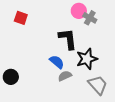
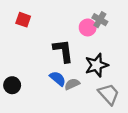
pink circle: (79, 11) -> (88, 27), moved
black L-shape: (68, 39) -> (63, 51), moved
blue semicircle: (57, 62) -> (58, 79), moved

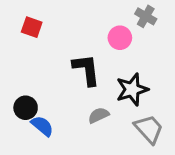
gray cross: (100, 20) -> (146, 16), moved
blue semicircle: (58, 79) -> (42, 126), moved
black circle: (12, 85) -> (26, 108), moved

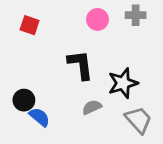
gray cross: (146, 16) -> (136, 15), turned -30
pink circle: (120, 38) -> (97, 19), moved

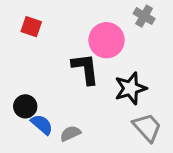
gray cross: (136, 15) -> (144, 16), turned 30
pink circle: (97, 19) -> (106, 40), moved, size x1.5
gray semicircle: (92, 107) -> (70, 133), moved

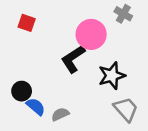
black L-shape: (85, 69) -> (73, 59), turned -116

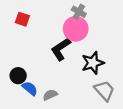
gray cross: (123, 14) -> (79, 12), moved

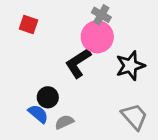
black star: (93, 63) -> (130, 66), moved
black circle: (18, 76) -> (48, 97), moved

